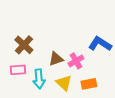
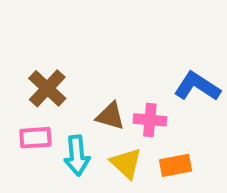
brown triangle: (56, 59) -> (110, 116), turned 35
pink cross: (76, 61) -> (150, 120), turned 35

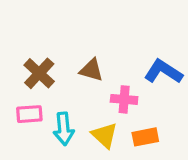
brown triangle: (110, 116) -> (91, 70), moved

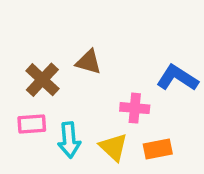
brown triangle: (91, 70) -> (89, 62), moved

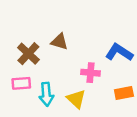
orange rectangle: (158, 149) -> (124, 93), moved

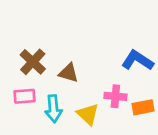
brown triangle: (59, 42) -> (69, 73), moved
pink cross: (90, 73) -> (115, 96), moved

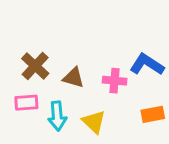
pink cross: (115, 96) -> (115, 81), moved

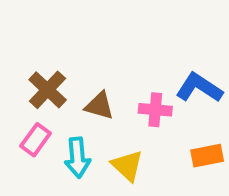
pink rectangle: (26, 103) -> (36, 140), turned -50

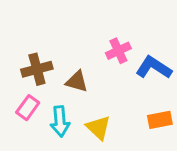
brown cross: (48, 90) -> (37, 69), turned 32
pink cross: (155, 110) -> (118, 51), moved, turned -30

